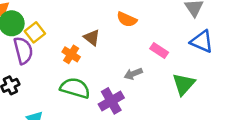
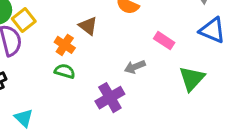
green semicircle: (75, 88) -> (65, 71), moved, size x0.6

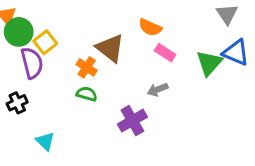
brown triangle: (88, 26) -> (110, 48), size x1.5
pink rectangle: (164, 41) -> (165, 53), moved
green triangle: (192, 79) -> (209, 63), moved

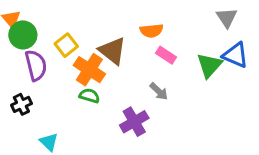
orange semicircle: (150, 27) -> (152, 31), turned -30
yellow square: (45, 42) -> (66, 45), moved
orange cross: (87, 67) -> (89, 70), size x1.5
gray arrow: (158, 90) -> (159, 91), turned -114

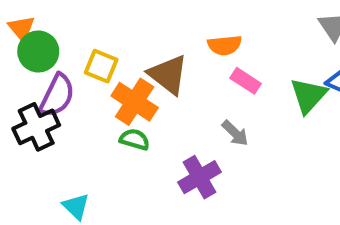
yellow square: (66, 45) -> (101, 66), turned -30
purple semicircle: (36, 65) -> (57, 95), turned 40
black cross: (21, 104) -> (36, 127), moved, size x1.5

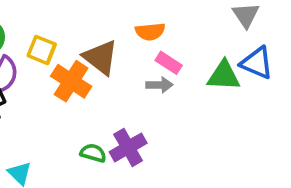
green triangle: (308, 95) -> (224, 76), turned 51
gray arrow: (235, 133) -> (159, 85), moved, turned -45
green semicircle: (135, 139) -> (93, 153), moved

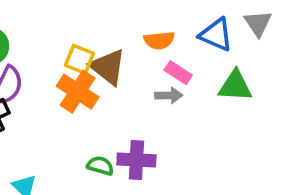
yellow square: (42, 50) -> (79, 59), moved
blue triangle: (257, 63) -> (216, 35), moved
purple cross: (128, 147) -> (136, 160), turned 33

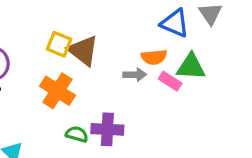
orange semicircle: (159, 40) -> (154, 57), moved
pink rectangle: (178, 73) -> (170, 81), moved
orange cross: (78, 92) -> (58, 91), moved

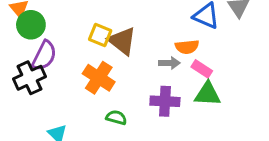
green triangle: (191, 67) -> (208, 94), moved
purple cross: (107, 129) -> (165, 101), moved

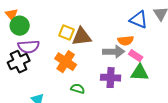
brown triangle: (122, 41) -> (82, 37), turned -45
purple semicircle: (44, 56) -> (29, 47), turned 60
gray arrow: (169, 63) -> (114, 52), size x1.5

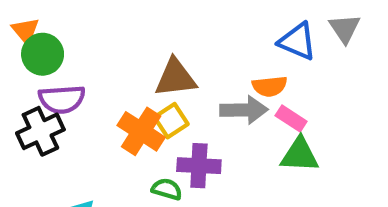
yellow square: (67, 33) -> (171, 121), moved, turned 35
purple cross: (111, 78) -> (199, 166), moved

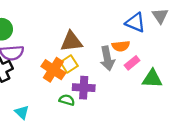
gray arrow: (244, 110) -> (107, 58), turned 80
pink rectangle: (291, 118) -> (132, 63), turned -72
green triangle: (300, 155) -> (152, 79), moved

